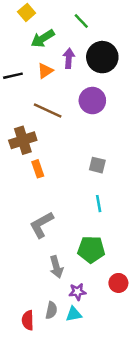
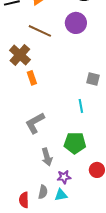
brown cross: (23, 140) -> (20, 55), turned -30
gray square: (97, 165) -> (93, 79), moved

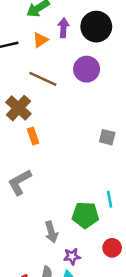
cyan line: (81, 106) -> (110, 199), moved
gray L-shape: (35, 123) -> (20, 182), moved

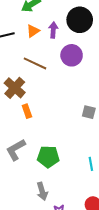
purple arrow: (63, 28) -> (53, 30), moved
green pentagon: (85, 215) -> (48, 157), moved

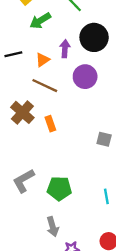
orange triangle: (33, 31) -> (43, 60), moved
orange rectangle: (27, 111) -> (50, 124), moved

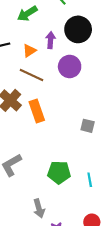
orange rectangle: (50, 124) -> (37, 111), size x1.5
green pentagon: (59, 189) -> (59, 172), moved

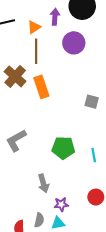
brown line: (31, 75) -> (36, 51), turned 65

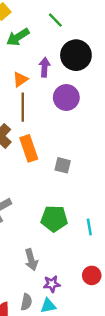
gray square: (92, 102) -> (63, 165), moved

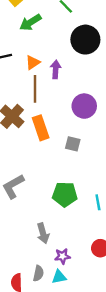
purple arrow: (44, 67) -> (56, 69), moved
purple circle: (66, 98) -> (84, 106), moved

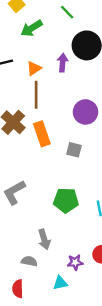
purple arrow: (56, 69) -> (63, 63), moved
purple star: (62, 256) -> (75, 262), moved
gray semicircle: (38, 273) -> (29, 261), moved, turned -91

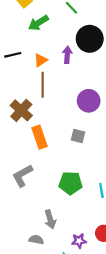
orange rectangle: (42, 134) -> (39, 137), moved

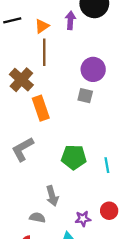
gray square: (78, 136) -> (85, 96), moved

